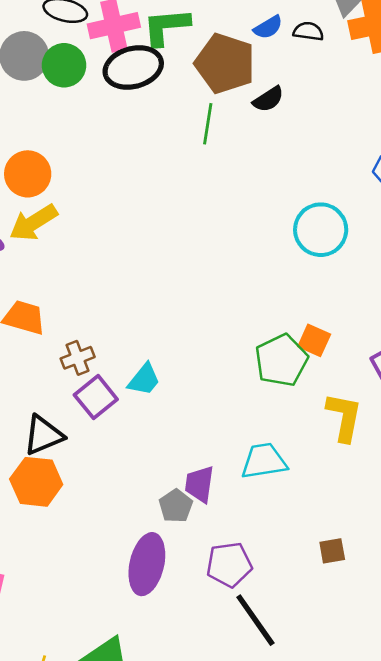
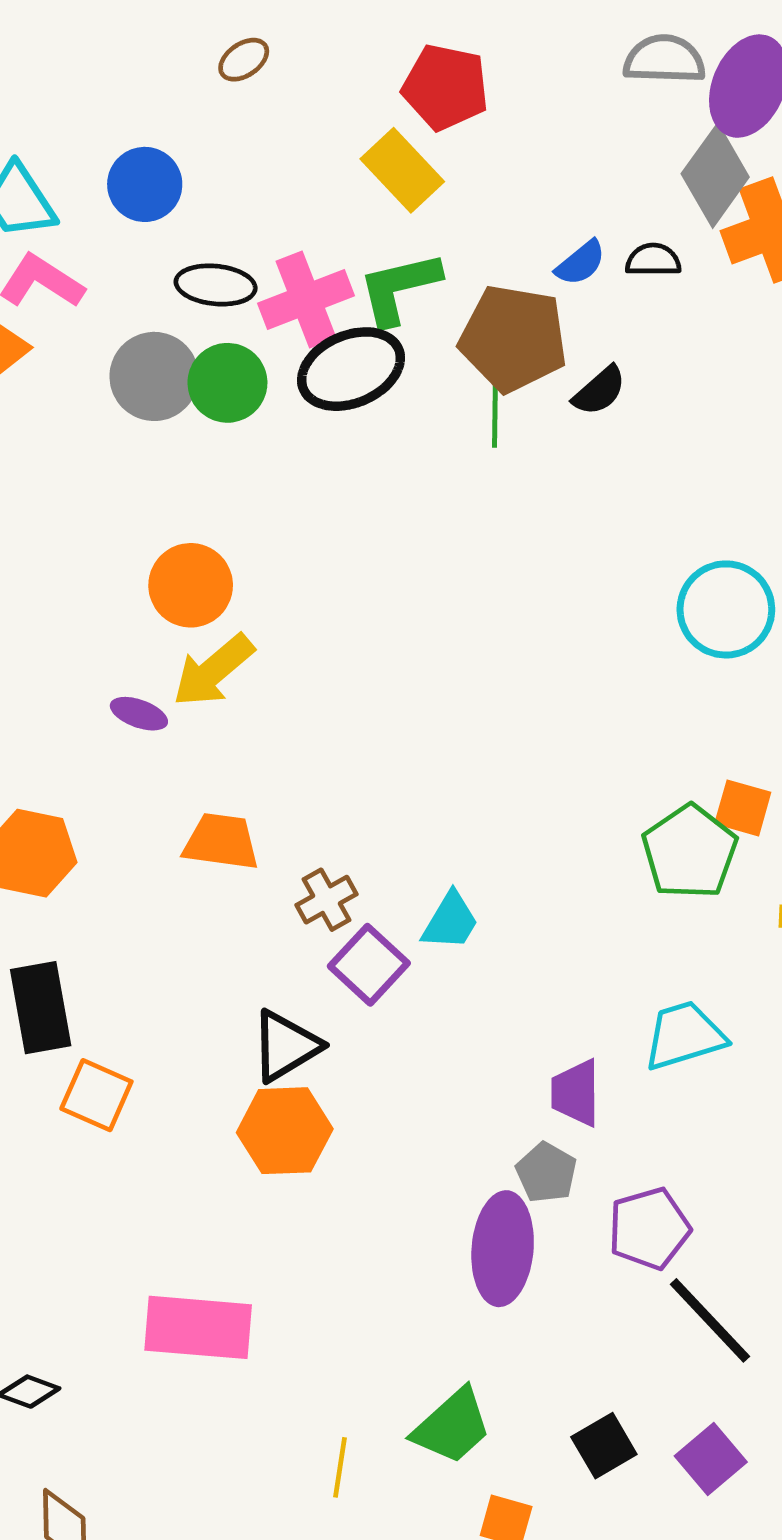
green line: (208, 124) -> (495, 410), moved
gray pentagon: (176, 506) -> (546, 1173), moved

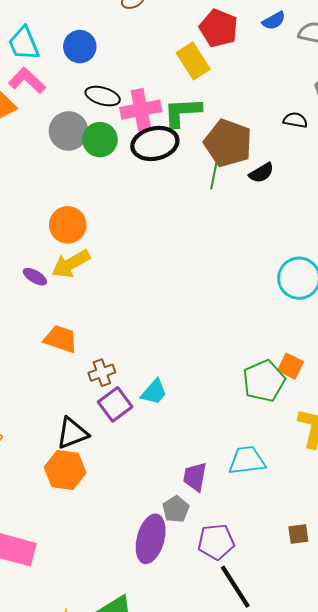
blue semicircle: (581, 263) -> (274, 21), moved

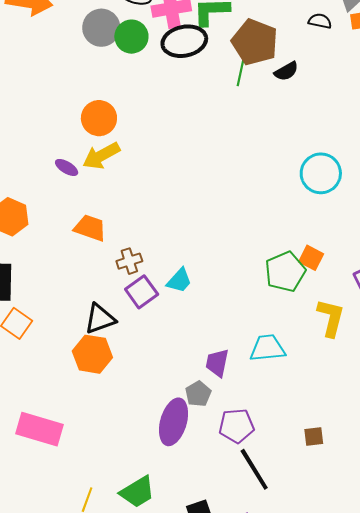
brown square: (298, 534) -> (314, 437), moved

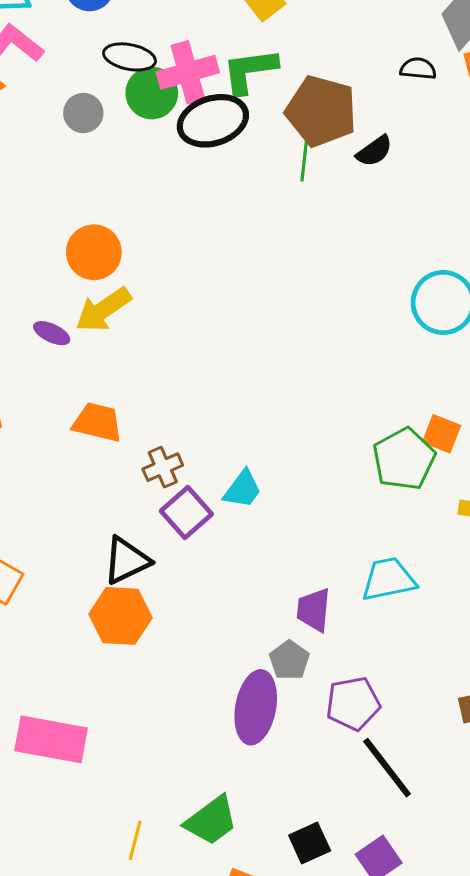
gray circle: (101, 28) -> (83, 113), size x0.7
green circle: (131, 37) -> (152, 93), moved

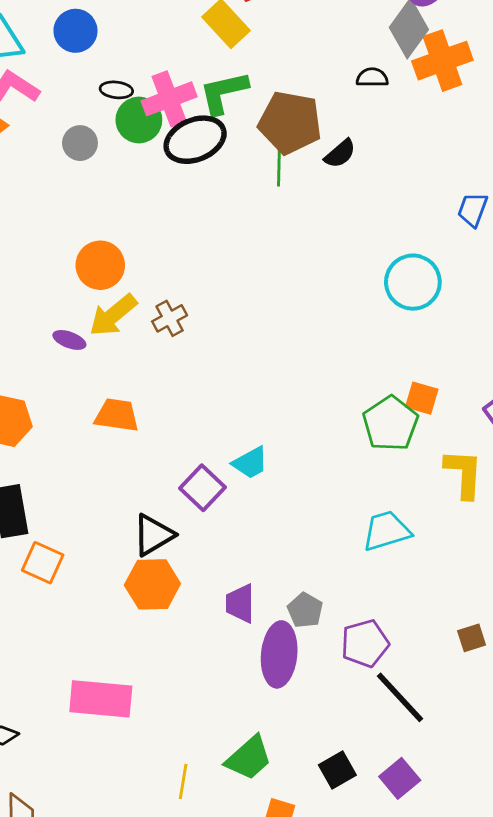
black ellipse: (129, 57) -> (116, 90), size x0.7
brown cross: (163, 467) -> (170, 318), moved
cyan trapezoid: (243, 489) -> (250, 463), turned 30
purple trapezoid: (314, 610) -> (240, 603), moved

